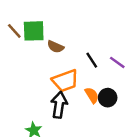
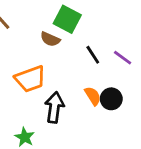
green square: (34, 31) -> (67, 19), moved, turned 30
orange trapezoid: (65, 81) -> (30, 79), moved

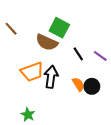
brown semicircle: (50, 39) -> (47, 42), size x1.5
black arrow: (54, 107) -> (51, 77), moved

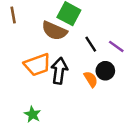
brown line: (11, 29) -> (13, 15), turned 32
black circle: (92, 86) -> (105, 71), moved

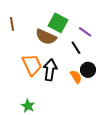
purple line: (116, 46) -> (85, 32), moved
orange trapezoid: (37, 65) -> (32, 65), turned -95

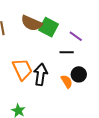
brown semicircle: (46, 37) -> (31, 23), moved
black line: (76, 48) -> (67, 52), turned -56

